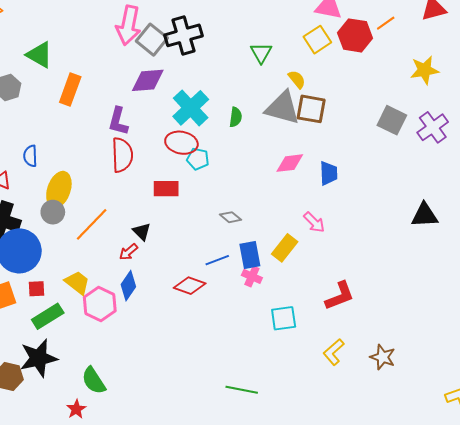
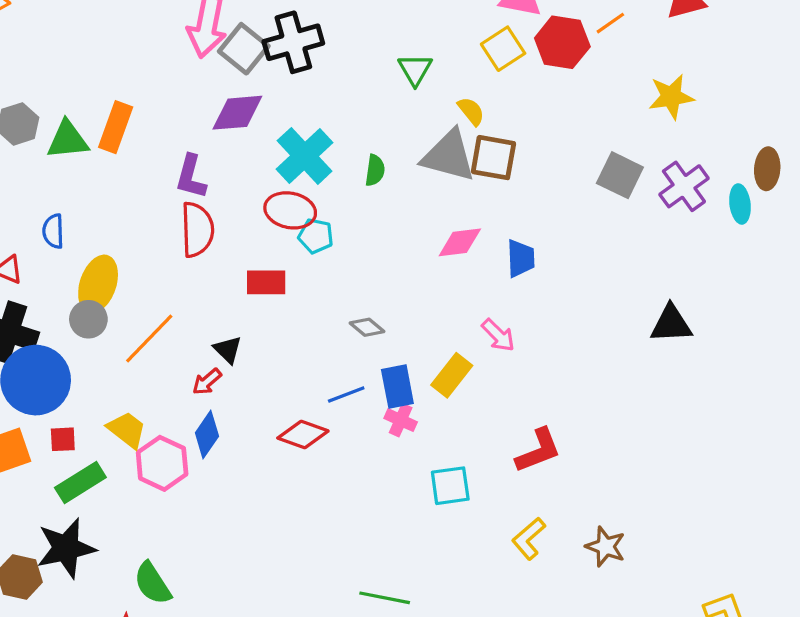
green triangle: (40, 55) -> (68, 140), moved, turned -36

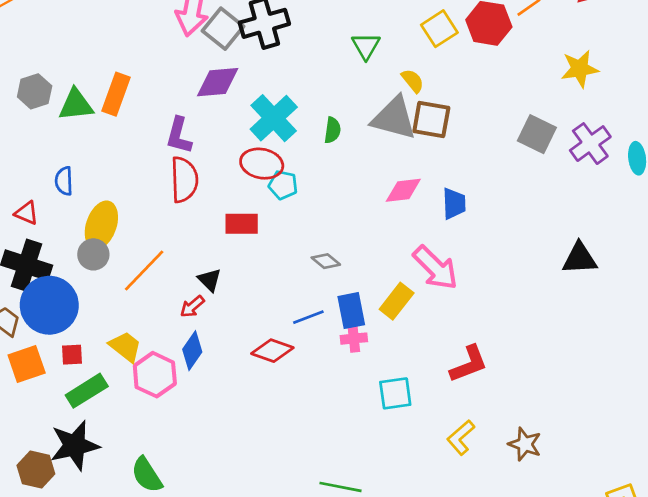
pink arrow: (498, 335) -> (435, 268), size x1.6
pink cross: (401, 420) -> (354, 339), turned -30

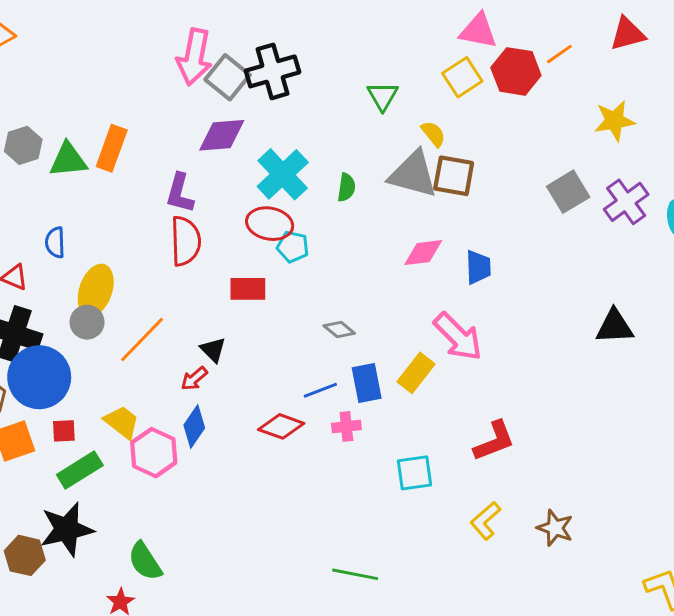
gray square: (537, 134) -> (568, 192), turned 33
pink cross: (354, 339) -> (346, 426), moved

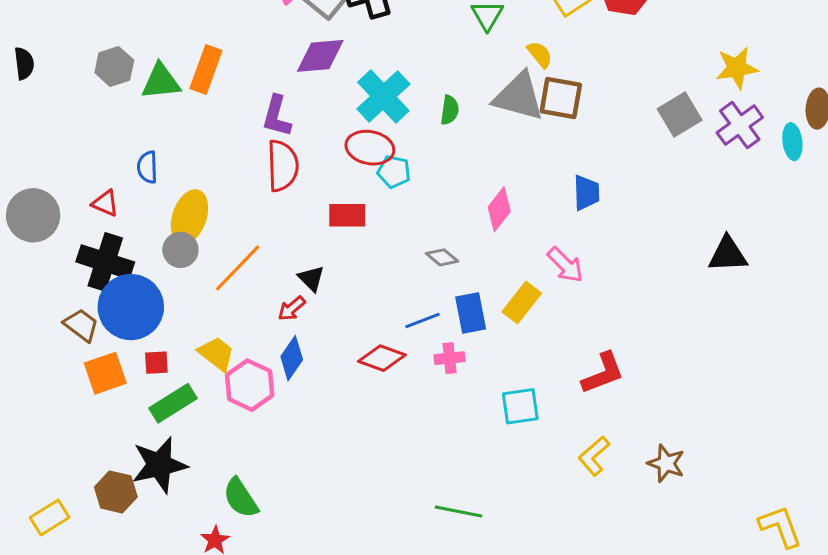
yellow star: (614, 121) -> (737, 68), moved
pink diamond: (423, 253) -> (499, 209), moved, turned -45
pink arrow: (458, 337) -> (565, 265), size x0.7

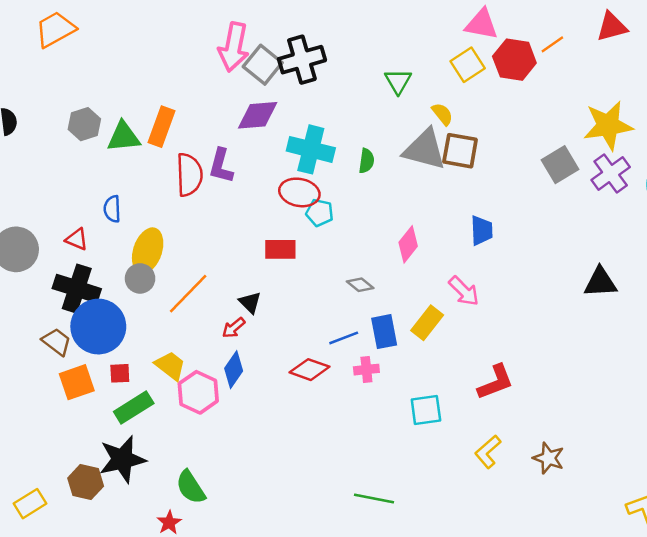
yellow star: (737, 68) -> (608, 125), size x1.4
cyan cross: (383, 97) -> (311, 149), turned -33
red semicircle: (283, 166) -> (189, 175), moved

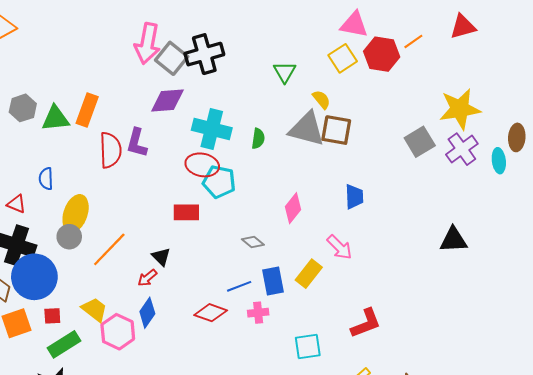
cyan pentagon: (320, 213) -> (219, 182), size x1.4

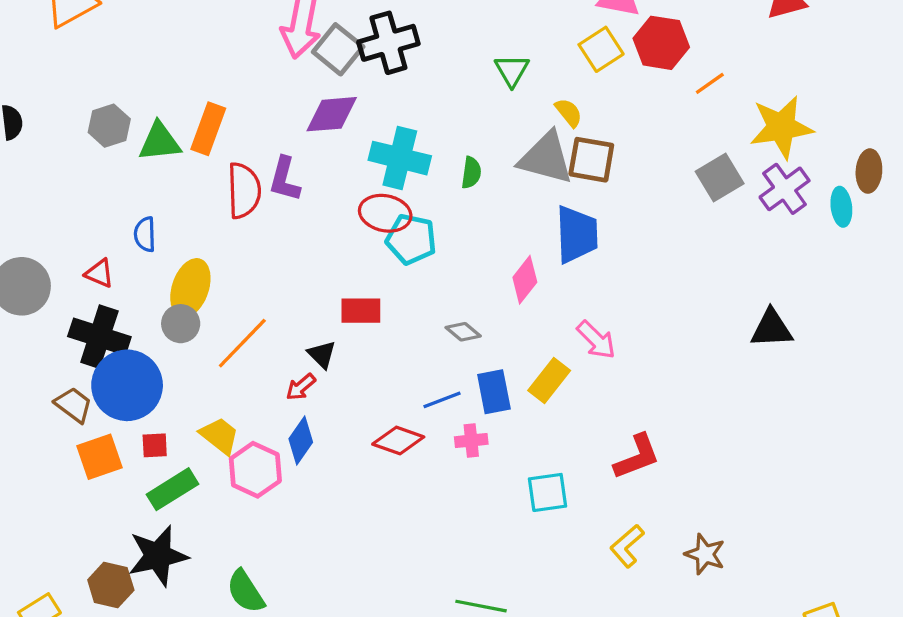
orange line: (413, 41) -> (710, 83), moved
blue trapezoid: (354, 197) -> (577, 234), moved, size x1.5
red rectangle: (186, 212) -> (361, 311), moved

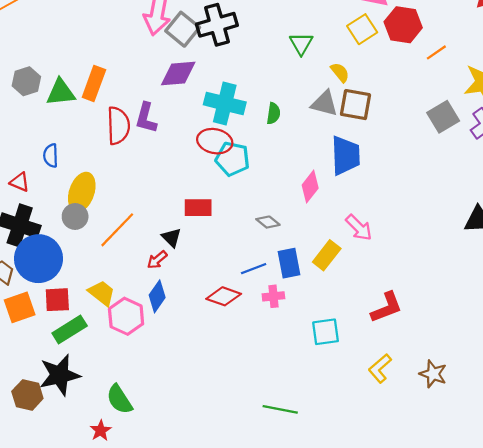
gray triangle: (546, 158) -> (324, 103), size x0.7
red square: (155, 445) -> (57, 300), size x1.4

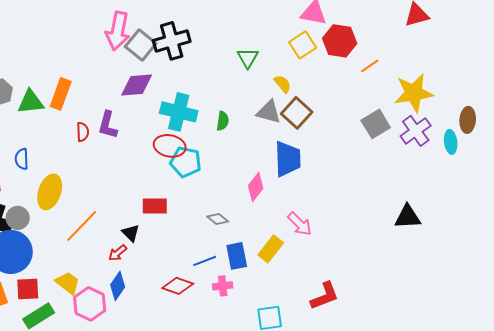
brown square: (356, 105) -> (297, 113), turned 32
red semicircle: (118, 126) -> (83, 132), size x0.6
gray circle: (75, 217) -> (18, 218), moved

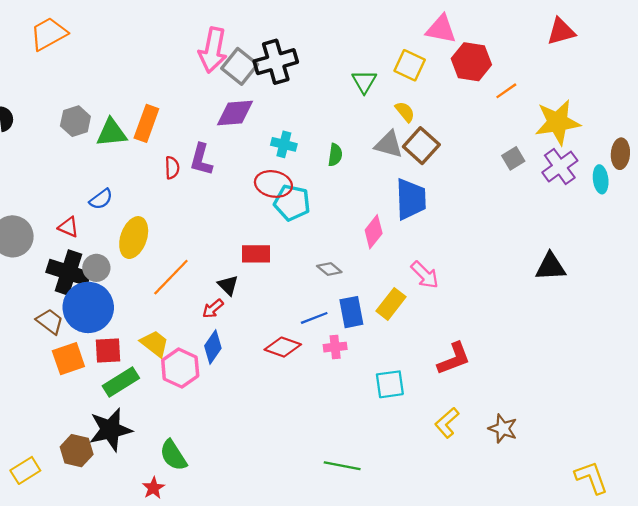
yellow square: (303, 45) -> (410, 65), moved, turned -32
cyan cross: (179, 112) -> (284, 144), size x0.6
gray square: (376, 124) -> (513, 158), size x0.7
blue semicircle: (22, 159) -> (101, 199), turned -125

